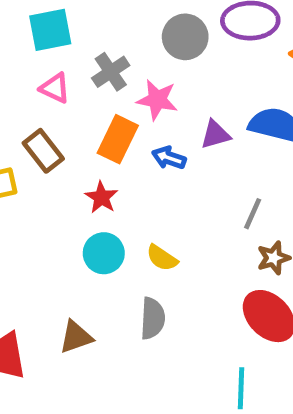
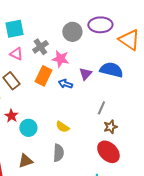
purple triangle: (215, 135) -> (85, 74), turned -32
red star: (101, 197) -> (11, 116), moved
cyan circle: (104, 253) -> (28, 128), moved

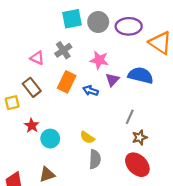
cyan square: (14, 29) -> (72, 19), moved
gray circle: (72, 32) -> (98, 22), moved
pink star: (60, 59) -> (99, 60), moved
gray semicircle: (58, 153) -> (95, 159), moved

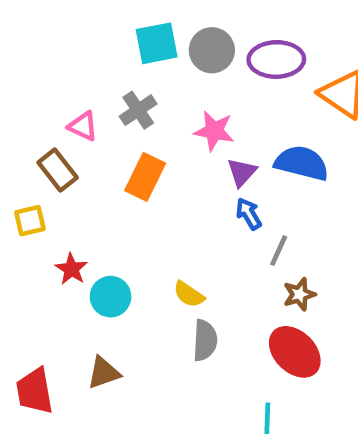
brown rectangle: (32, 87) -> (58, 170), moved
blue arrow: (91, 91) -> (249, 214), moved, turned 40

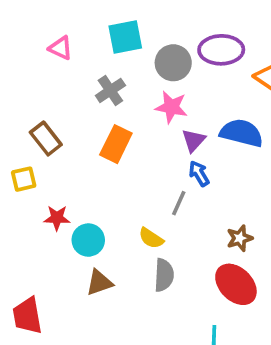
gray circle: (212, 50) -> (173, 63), moved
pink triangle: (83, 126) -> (61, 48), moved
gray line: (279, 251) -> (179, 203), moved
red star: (71, 269) -> (57, 218), turned -30
brown triangle: (104, 373) -> (99, 282), moved

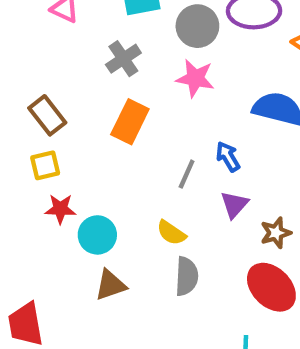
purple triangle: (193, 140) -> (234, 205), moved
yellow square: (24, 179) -> (45, 165), moved
gray line: (179, 203) -> (187, 174), moved

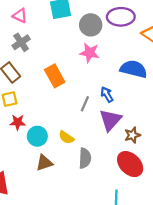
gray cross: (123, 59) -> (21, 42), moved
orange rectangle: (130, 122) -> (55, 76), turned -55
purple triangle: (234, 205) -> (110, 120), size x1.5
yellow semicircle: (171, 233) -> (66, 137), moved

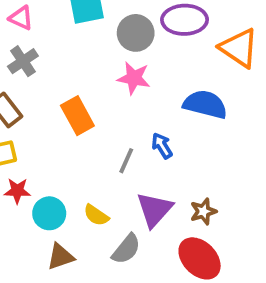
purple triangle: (110, 120) -> (154, 210), moved
gray semicircle: (85, 158) -> (126, 249), turned 36

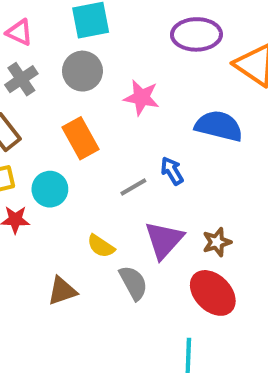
gray circle: (136, 33) -> (82, 71), moved
gray line: (126, 161) -> (133, 187), turned 36
cyan circle: (49, 213) -> (50, 189), moved
gray semicircle: (126, 249) -> (133, 283), turned -68

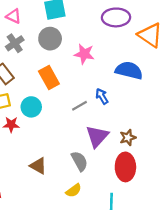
yellow semicircle: (101, 246) -> (74, 191), moved, turned -70
brown triangle: (62, 291) -> (38, 166), turned 48
red ellipse: (213, 293) -> (125, 167), turned 44

